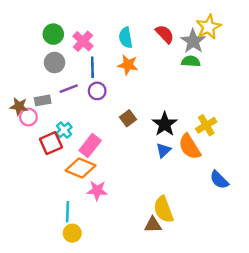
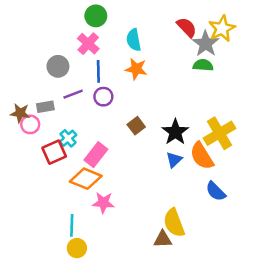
green circle: (53, 34) -> (96, 16), moved
red semicircle: (165, 34) -> (187, 27), moved
yellow cross: (206, 125) -> (219, 133), size x1.4
blue semicircle: (219, 180) -> (216, 191), moved

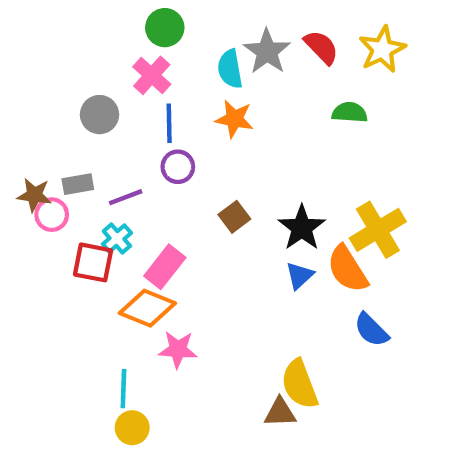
gray star: (206, 44) -> (267, 52), moved
purple line: (73, 94) -> (126, 197), moved
red square: (54, 152) -> (93, 262), turned 35

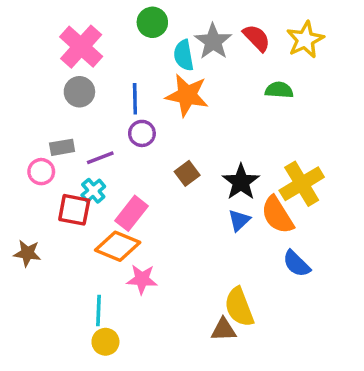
green circle: (165, 28) -> (152, 22), moved
pink cross: (152, 75) -> (81, 47), moved, size x1.4
orange star: (234, 119) -> (187, 95), size x1.4
brown star: (34, 195) -> (27, 253), moved

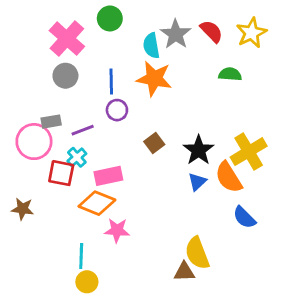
green circle: (152, 22) -> (110, 18), moved
pink circle: (41, 172) -> (34, 142), size x1.6
pink rectangle: (132, 213) -> (108, 176), turned 40

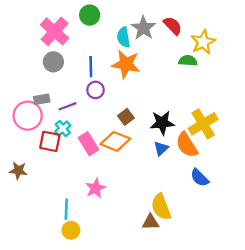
yellow star: (252, 33) -> (203, 42), moved
black star: (199, 150) -> (162, 123), turned 30
pink rectangle: (108, 176) -> (88, 144), turned 70
orange diamond: (97, 203) -> (115, 141), moved
pink star: (117, 230) -> (96, 188), turned -30

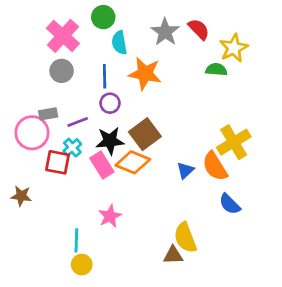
cyan semicircle: (124, 37) -> (119, 43), moved
brown square: (126, 117) -> (145, 134), size x1.6
black star: (162, 123) -> (110, 141), moved

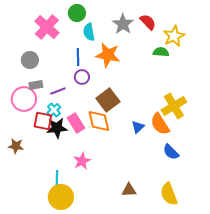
gray circle: (62, 71) -> (30, 60), moved
black star: (110, 141) -> (57, 128), moved
orange diamond: (133, 162) -> (99, 121), turned 55
yellow semicircle: (185, 238) -> (169, 194), moved
yellow circle: (82, 265) -> (61, 197), size x1.6

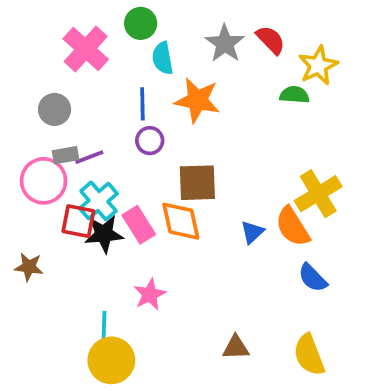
purple line: (58, 91) -> (89, 157), moved
brown square: (108, 100) -> (197, 183), turned 35
cyan cross: (54, 110) -> (98, 201), size x1.5

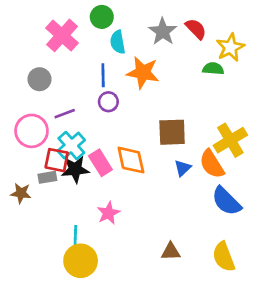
gray rectangle: (66, 155) -> (47, 177), moved
brown square: (197, 183) -> (172, 132), moved
blue semicircle: (313, 278) -> (226, 201), size x1.4

